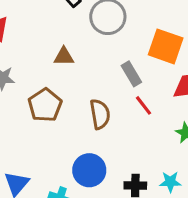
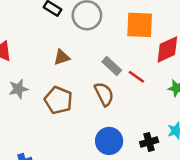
gray rectangle: (131, 74) -> (112, 66), moved

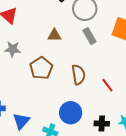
gray rectangle: (112, 66) -> (89, 36), moved
red line: (136, 77) -> (107, 85), moved

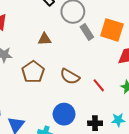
gray rectangle: (89, 36) -> (87, 32), moved
brown semicircle: (78, 75) -> (70, 76), turned 132

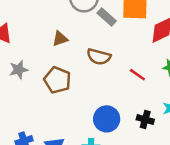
brown semicircle: (70, 76) -> (99, 57), moved
black cross: (95, 123) -> (145, 119), turned 32

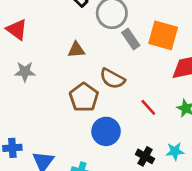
brown pentagon: (57, 80) -> (84, 97), moved
blue circle: (107, 119) -> (106, 131), moved

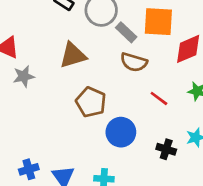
brown triangle: (76, 50) -> (73, 55), size x1.5
gray star: (25, 72) -> (24, 76), moved
brown semicircle: (112, 79) -> (134, 62), moved

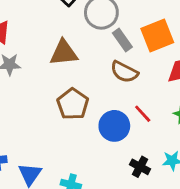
orange square: (158, 22) -> (157, 36), turned -36
blue circle: (121, 132) -> (114, 126), moved

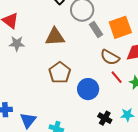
brown semicircle: (124, 72) -> (110, 57), moved
red line: (143, 114) -> (117, 77), moved

